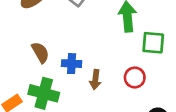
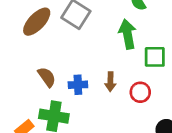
brown arrow: (95, 80) -> (110, 82), moved

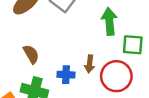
blue cross: (78, 85) -> (66, 75), moved
red circle: (140, 92) -> (116, 76), size x1.6

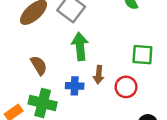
green arrow: (109, 21) -> (80, 46), moved
red circle: (116, 76) -> (126, 87), size x0.7

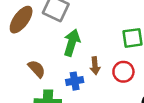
green arrow: (80, 46) -> (72, 43), turned 35

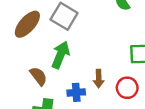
green arrow: (72, 43) -> (61, 55), moved

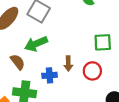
green arrow: (61, 55) -> (36, 44), turned -135

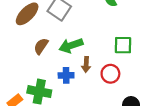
green arrow: (36, 44) -> (71, 46), moved
brown semicircle: (18, 62) -> (41, 46), moved, turned -112

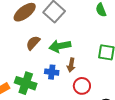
red circle: (110, 74) -> (82, 86), moved

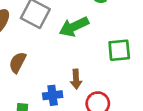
green arrow: (60, 46) -> (74, 27), moved

